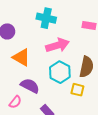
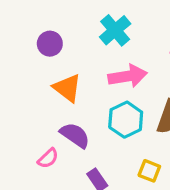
cyan cross: (46, 18) -> (115, 30), turned 30
yellow square: (77, 90) -> (149, 171), moved

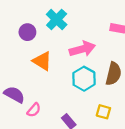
cyan cross: (115, 30) -> (57, 20), moved
purple semicircle: (75, 135) -> (14, 95), moved

